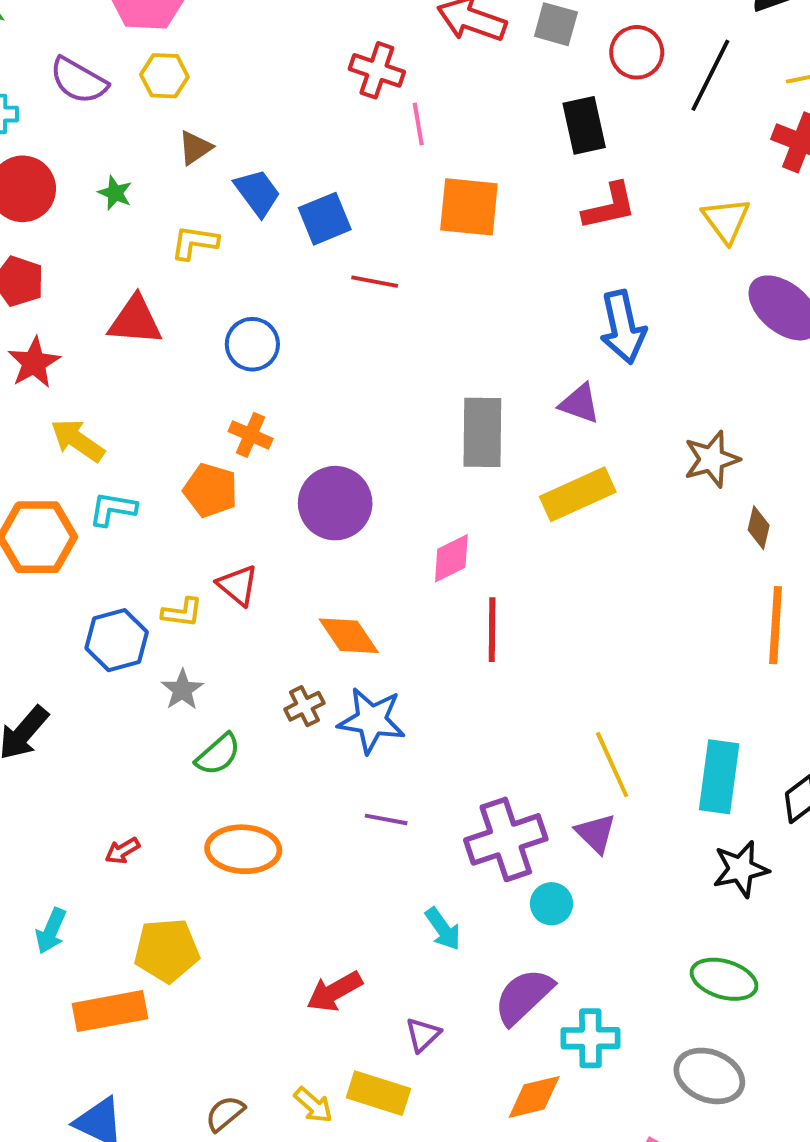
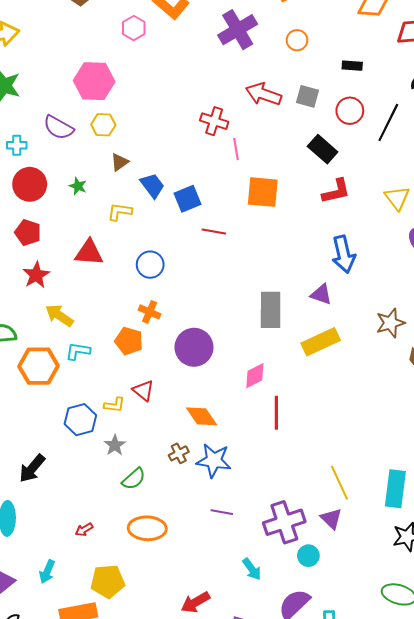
black rectangle: (584, 125) -> (323, 149), turned -36

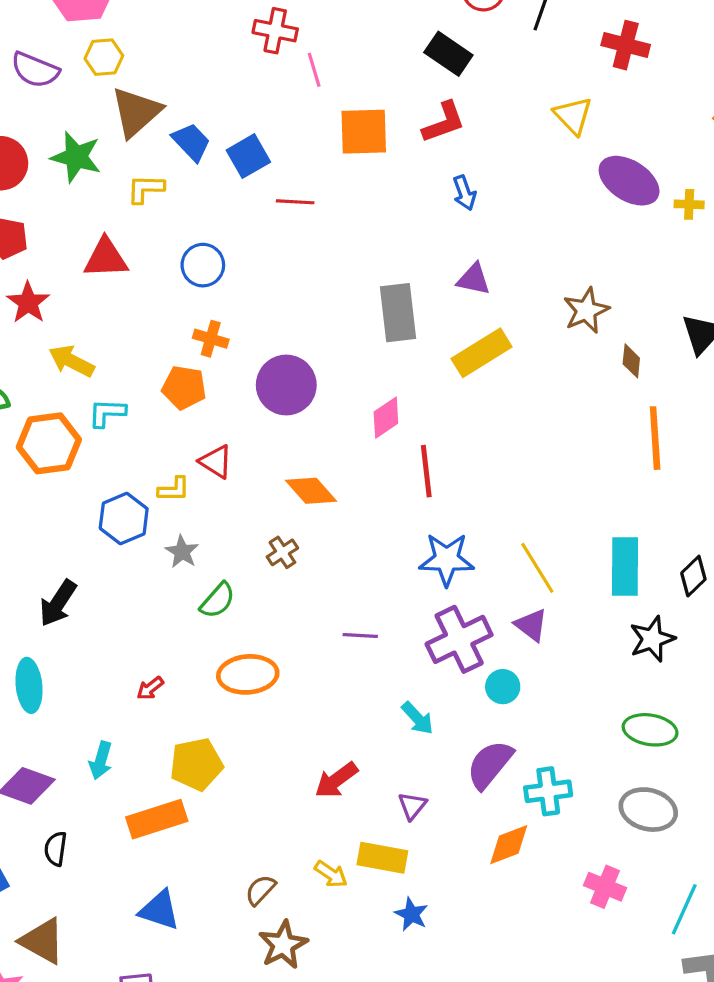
brown triangle: (120, 162) -> (136, 112), size x1.8
green star: (78, 186) -> (76, 157), size x1.8
red L-shape: (336, 191) -> (444, 122), moved
blue arrow: (344, 254) -> (464, 193), moved, size x0.6
blue star: (214, 461) -> (447, 559), moved

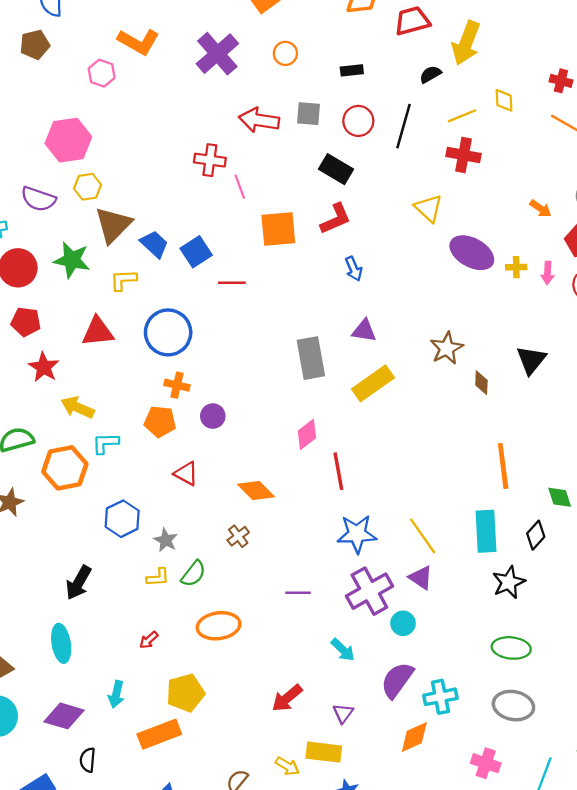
blue circle: (203, 265) -> (168, 332), size x1.5
purple circle: (286, 385) -> (213, 416), moved, size x0.6
orange line: (655, 438) -> (503, 466), moved
yellow L-shape: (174, 489) -> (158, 577), moved

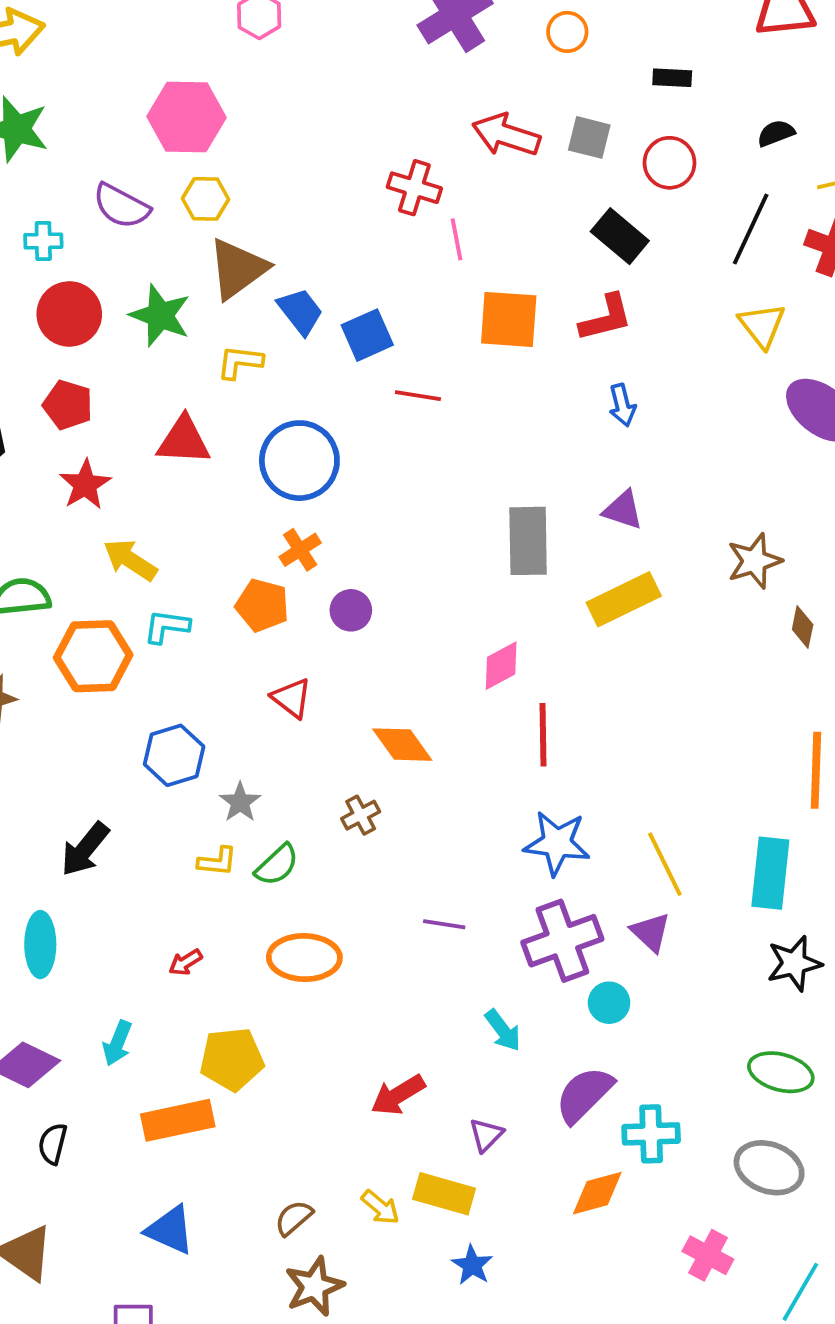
black semicircle: (430, 74) -> (776, 133), moved
black line: (404, 126) -> (751, 229), moved
orange cross: (177, 385) -> (300, 550), turned 35

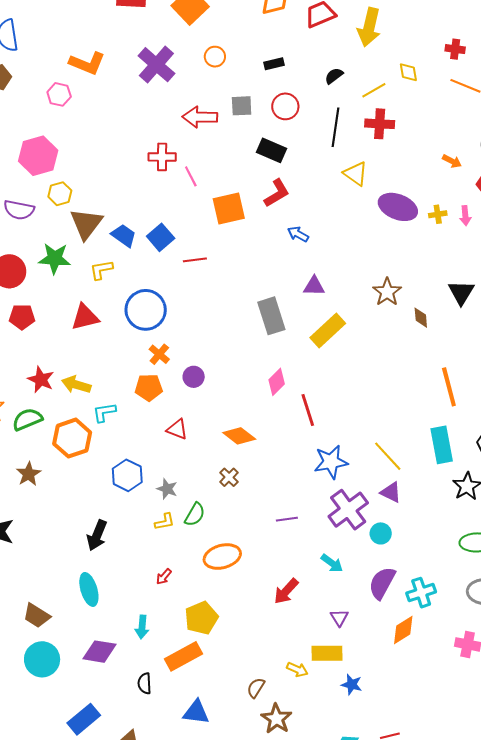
blue arrow: (622, 405) -> (298, 234), turned 150
red star: (85, 485) -> (41, 380), moved
red arrow: (398, 1095) -> (286, 591), moved
black semicircle: (53, 1144) -> (145, 683), moved

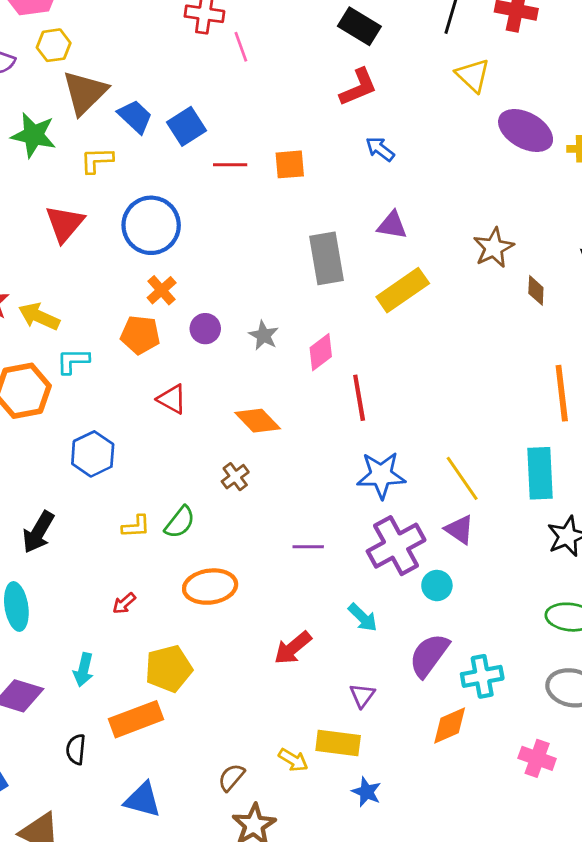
orange square: (229, 208) -> (290, 164), moved, size x0.7
red triangle: (85, 317) -> (65, 224), turned -44
gray star: (167, 489) -> (264, 335), moved

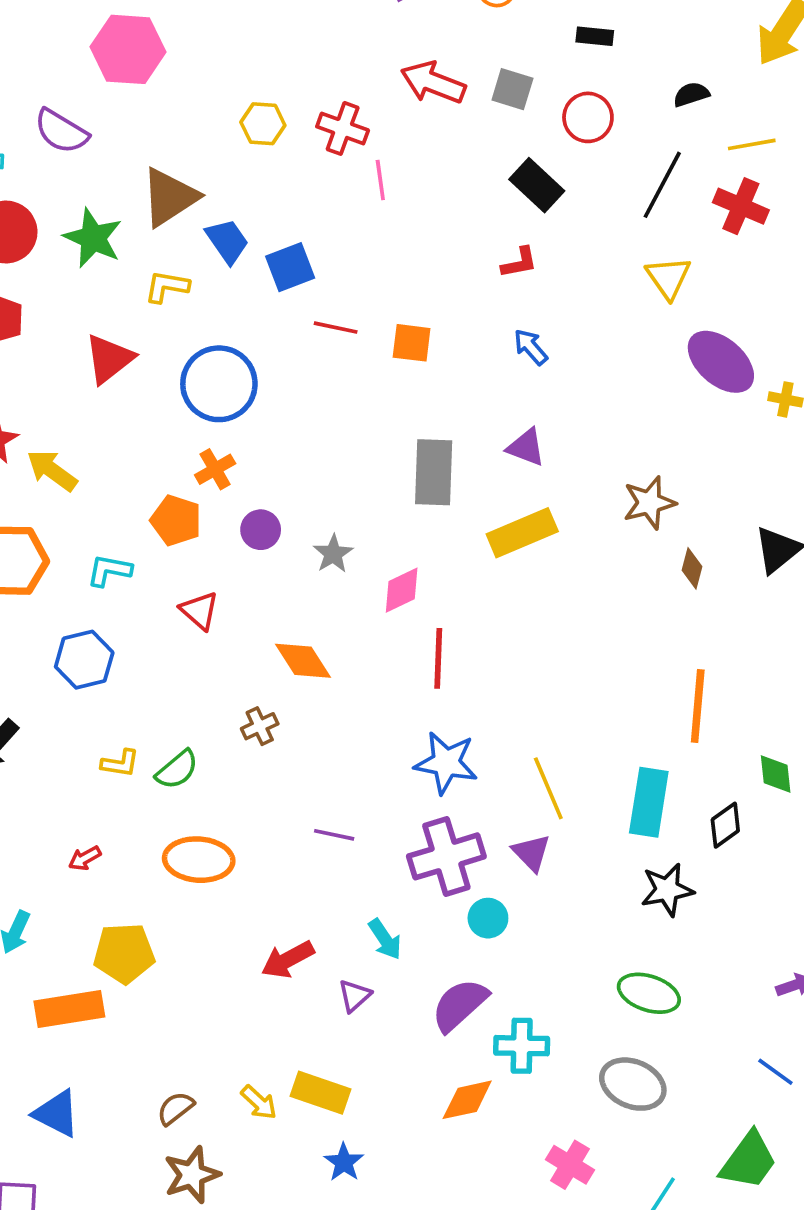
yellow hexagon: (54, 45) -> (263, 124), moved
red L-shape: (358, 87) -> (519, 263), size x0.7
cyan L-shape: (73, 361) -> (109, 570), moved
purple triangle: (362, 696) -> (354, 996), moved

